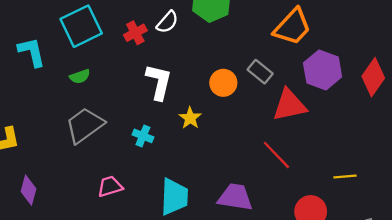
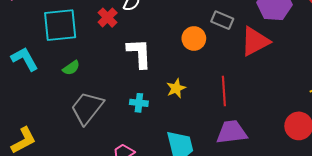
cyan square: (81, 26) -> (60, 25), turned 36
yellow star: (190, 118) -> (176, 88), moved, turned 30
red line: (276, 155) -> (224, 91), moved, turned 56

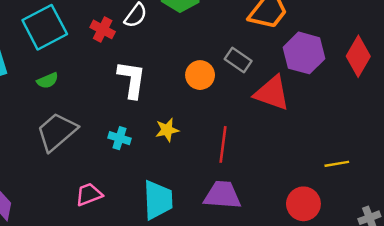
red cross: (108, 18) -> (103, 29), turned -30
cyan square: (60, 25) -> (45, 27), turned -33
red triangle: (255, 41) -> (272, 93), turned 36

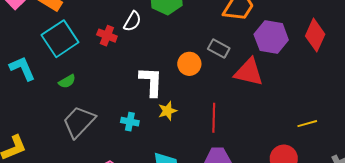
white L-shape: (132, 80) -> (151, 82), moved

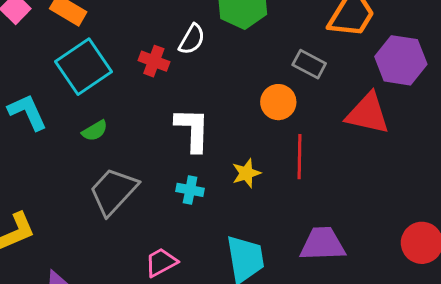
gray rectangle: (219, 48) -> (309, 64), moved
white L-shape: (151, 82) -> (193, 130), moved
red line: (214, 118) -> (299, 157), moved

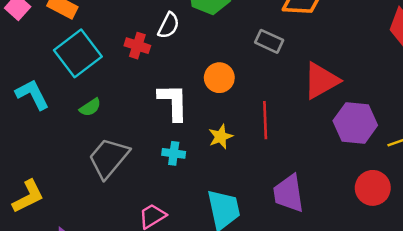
purple hexagon: (401, 60) -> (355, 123), moved
orange circle: (278, 102) -> (219, 78), moved
red triangle: (368, 113) -> (321, 81), turned -39
purple trapezoid: (323, 244) -> (289, 193), turned -93

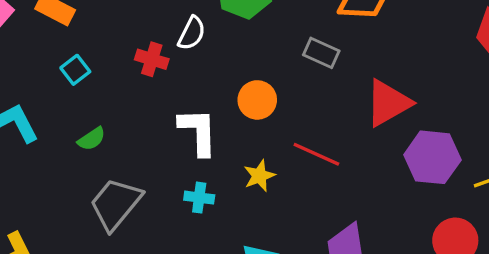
cyan square: (78, 53) -> (75, 70), size x0.5
red line: (265, 120) -> (316, 154), turned -63

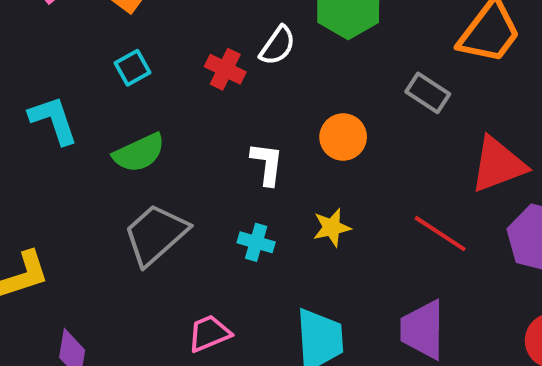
white L-shape: (198, 132) -> (267, 164), size x0.7
green semicircle: (92, 139) -> (139, 153), size x1.5
red line: (316, 154) -> (440, 234), moved

